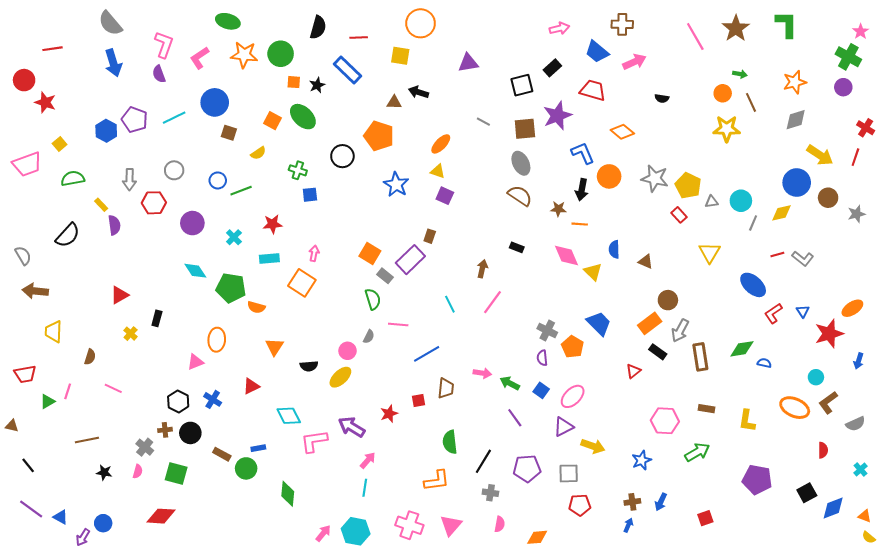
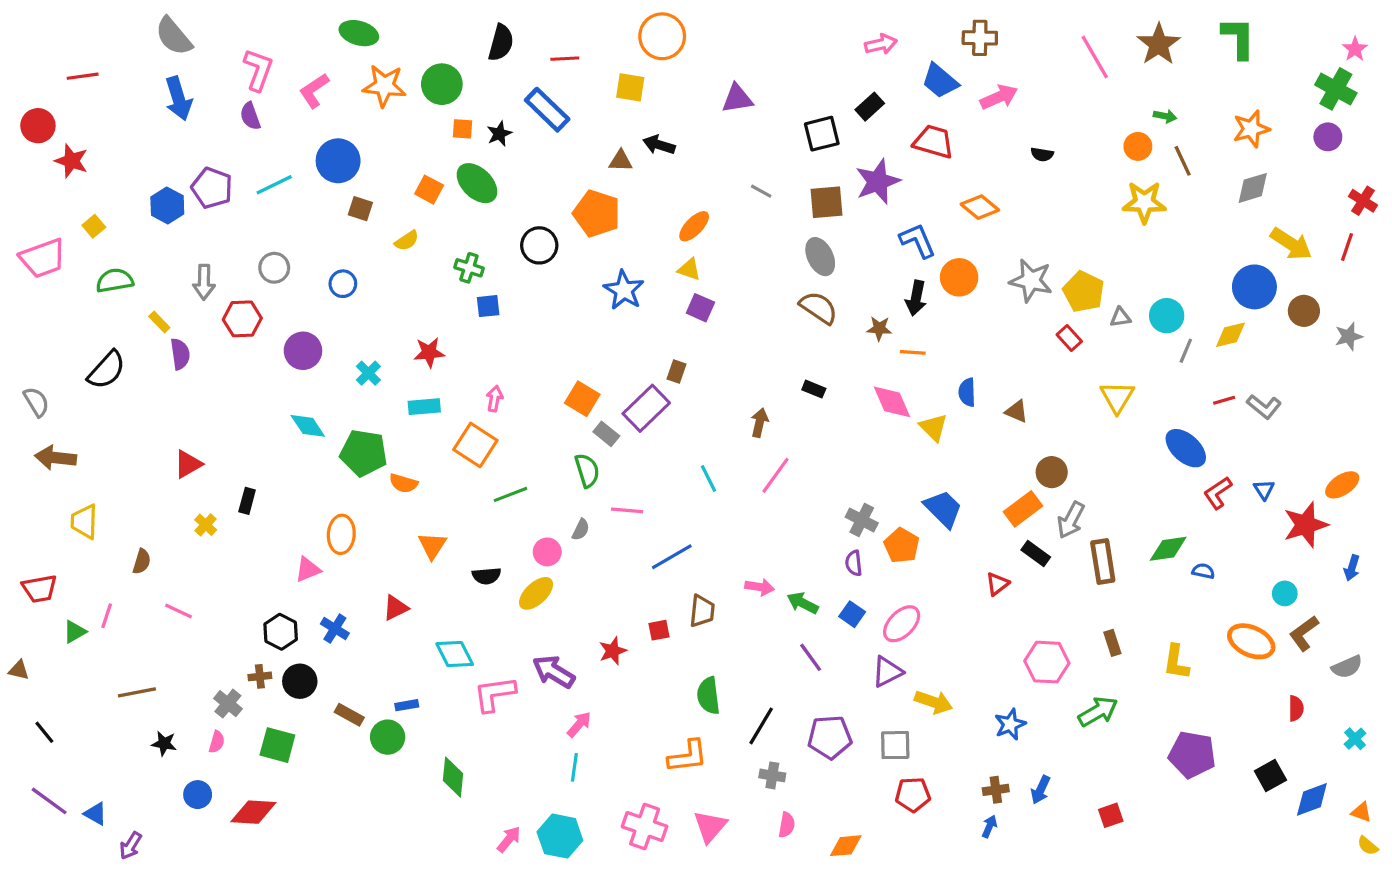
green line: (241, 191) -> (510, 494), moved
brown rectangle: (706, 409) -> (1112, 643), turned 63
blue circle: (103, 523) -> (198, 795), moved

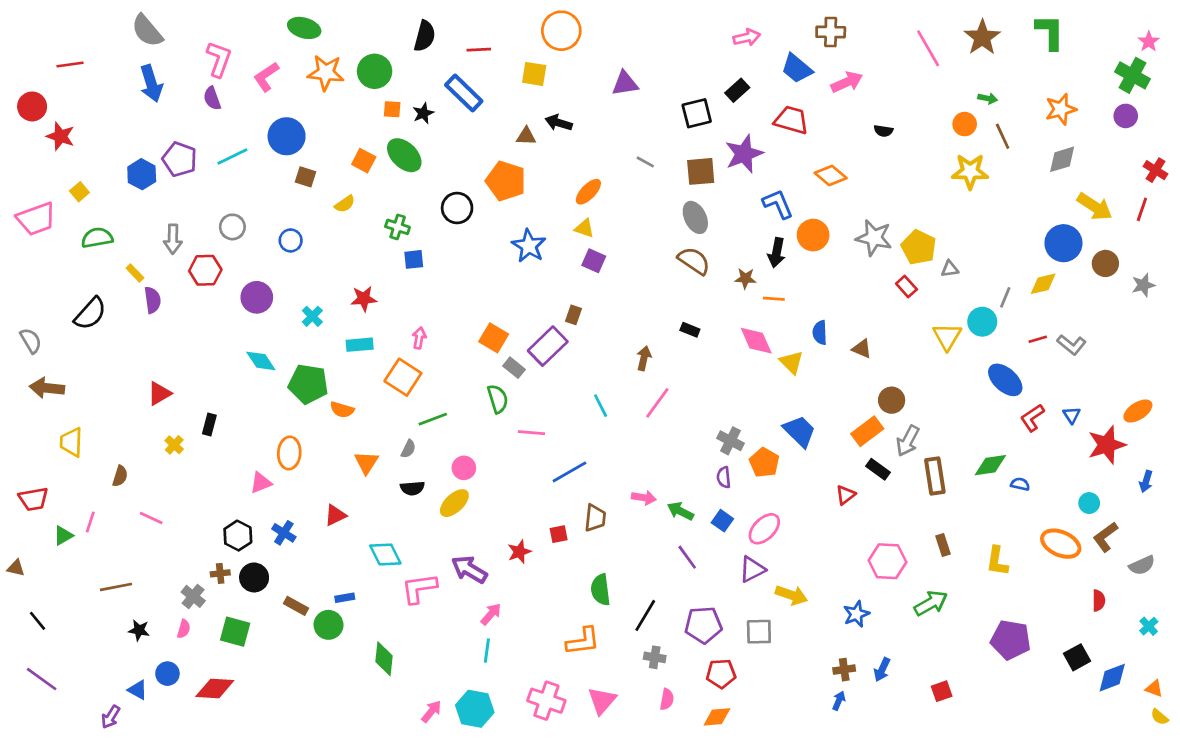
cyan circle: (1167, 316) -> (982, 322), moved
gray semicircle: (581, 530) -> (408, 449), moved
red pentagon: (913, 795) -> (721, 674), moved
blue triangle: (95, 814) -> (138, 690), moved

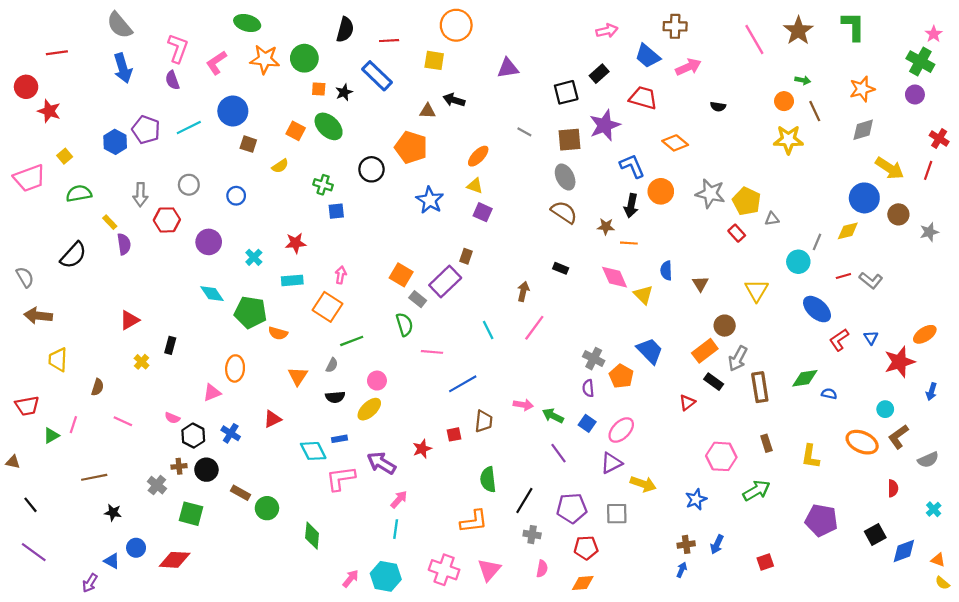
yellow triangle: (947, 337) -> (757, 290), moved
brown triangle: (862, 349) -> (700, 284), turned 35
blue rectangle: (345, 598) -> (340, 439), moved
pink semicircle: (184, 629) -> (172, 418), moved, turned 96

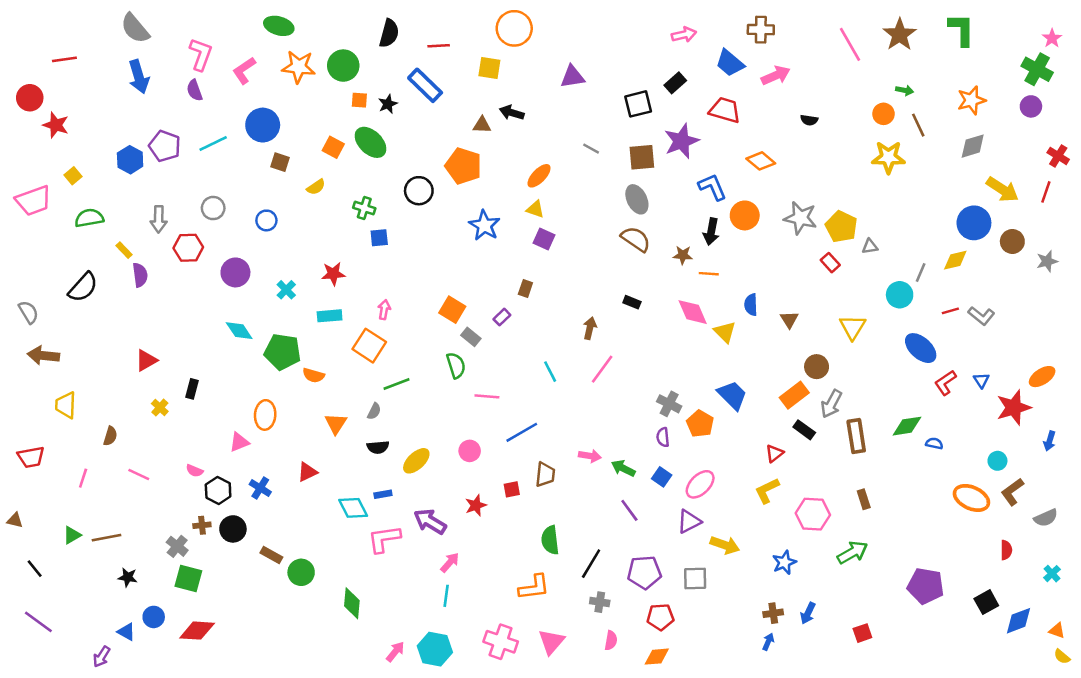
purple rectangle: (445, 282) -> (502, 317), size x0.5
pink circle: (377, 381) -> (470, 451), moved
green triangle: (51, 436) -> (72, 535), moved
yellow L-shape: (810, 456) -> (767, 491), moved, turned 55
green square: (191, 514) -> (188, 579), moved

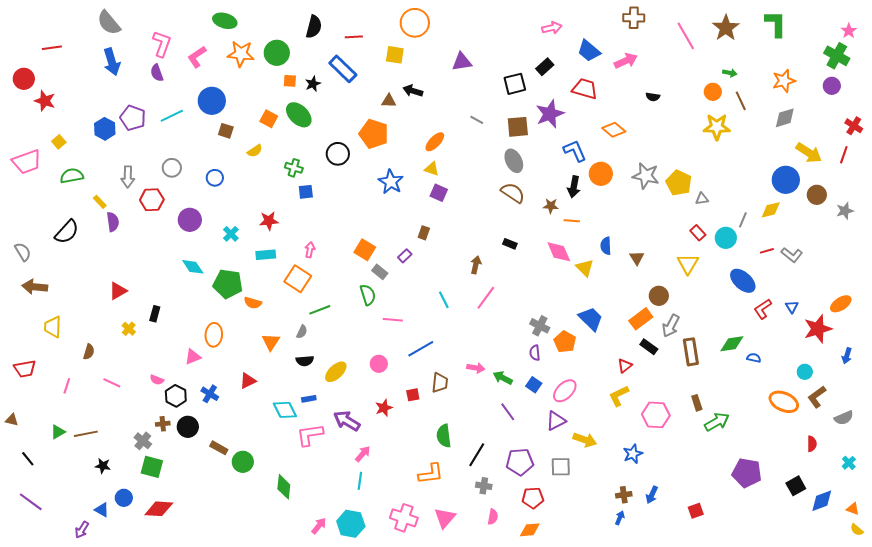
brown cross: (761, 30) -> (634, 18), moved
red rectangle: (830, 263) -> (698, 233), moved
green arrow: (853, 552) -> (717, 422), moved

